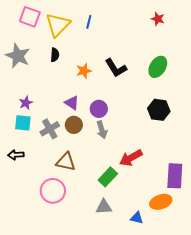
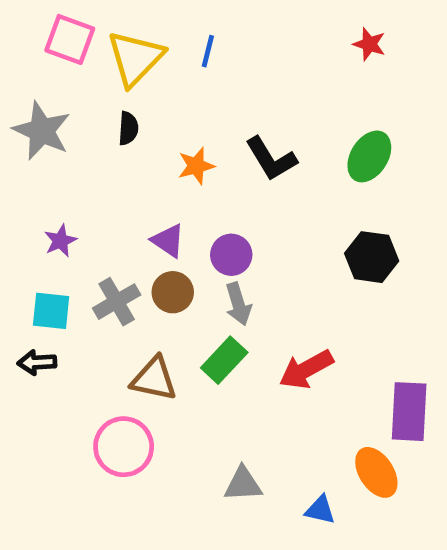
cyan square: (23, 123) -> (51, 311), moved
green rectangle: (108, 177) -> (224, 360), moved
orange ellipse: (161, 202) -> (376, 472), turned 75

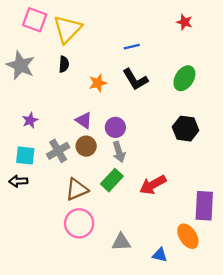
blue line: (208, 51) -> (132, 47), moved, turned 63
brown triangle: (154, 379) -> (77, 189), turned -35
pink circle: (124, 447) -> (79, 223), moved

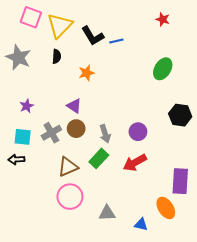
black L-shape: (135, 79) -> (93, 36), moved
purple circle: (115, 127) -> (138, 132), moved
black hexagon: (186, 129) -> (180, 115), moved

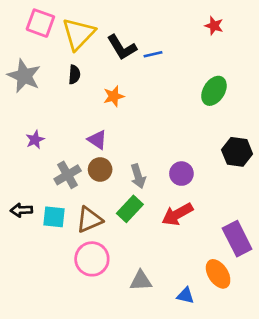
cyan square: (23, 137) -> (54, 217), moved
purple rectangle: (180, 181) -> (237, 239), turned -30

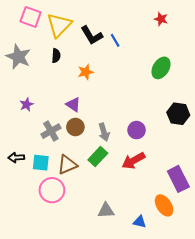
blue line: (153, 54) -> (115, 40), turned 72
pink circle: (92, 259) -> (52, 190), moved

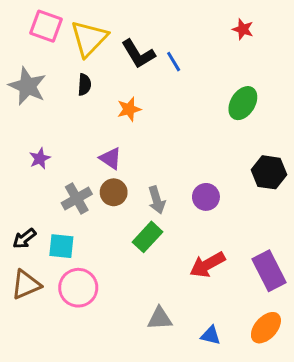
black arrow: (16, 158) -> (24, 238), turned -35
red arrow: (133, 161) -> (207, 265), moved
brown triangle: (67, 165) -> (26, 285), moved
orange ellipse: (164, 205) -> (266, 328), moved, turned 75

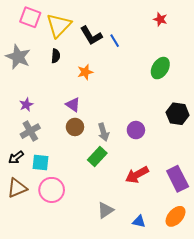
gray cross: (77, 198) -> (30, 131), moved
gray triangle: (160, 318) -> (105, 210), turned -30

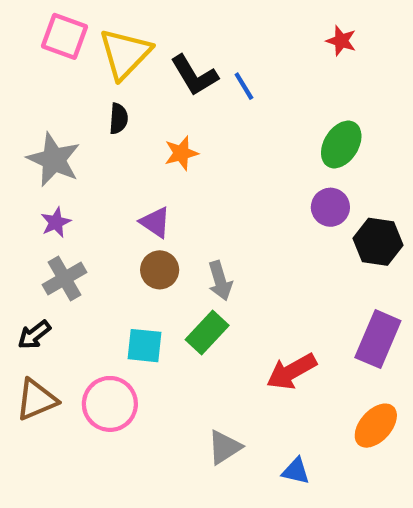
gray star: (18, 57) -> (54, 160), moved
purple circle: (136, 130) -> (330, 207), moved
cyan square: (40, 163) -> (144, 346), moved
purple rectangle: (178, 179) -> (378, 339), moved, turned 50
orange ellipse: (176, 216) -> (376, 426), moved

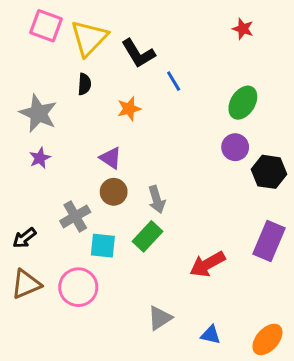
blue line: (244, 86) -> (174, 81), moved
gray cross: (64, 279) -> (75, 216), moved
orange ellipse: (376, 426) -> (267, 339), moved

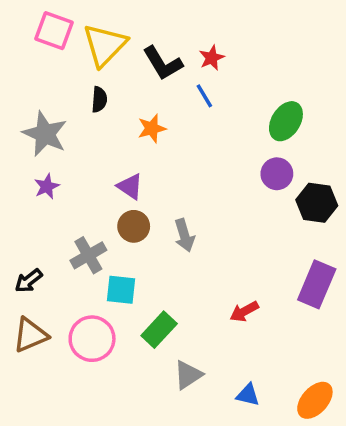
red star: (243, 29) -> (212, 58), moved, turned 30
green rectangle: (147, 236) -> (159, 330), moved
red arrow: (207, 264) -> (244, 311), size x0.7

